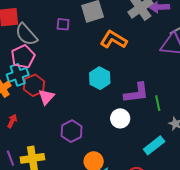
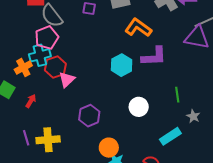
purple L-shape: (136, 93) -> (154, 56), moved

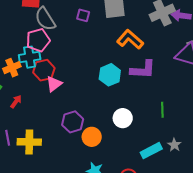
gray star: (193, 116) -> (174, 145), moved
orange circle: (109, 148) -> (92, 137), moved

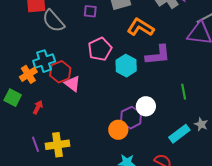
pink pentagon: (38, 40) -> (100, 49), moved
pink triangle: (54, 84) -> (72, 84), turned -36
purple hexagon: (73, 122) -> (131, 118), moved

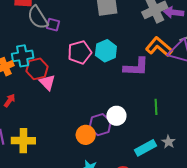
purple square: (90, 11) -> (53, 25), moved
orange L-shape: (140, 27) -> (159, 47), moved
cyan hexagon: (126, 66) -> (106, 51), moved

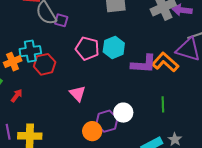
orange L-shape: (159, 47) -> (165, 62), moved
pink pentagon: (80, 52) -> (87, 49), turned 30
pink triangle: (47, 82) -> (78, 94), moved

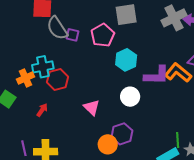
pink pentagon: (87, 49) -> (103, 35), moved, turned 30
red arrow: (17, 96) -> (42, 110), moved
green line: (163, 104) -> (178, 140), moved
white circle: (123, 113) -> (130, 97), moved

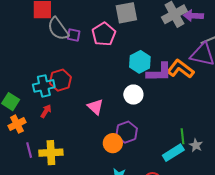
cyan hexagon: (126, 60) -> (140, 62), moved
cyan cross: (43, 67) -> (44, 86), moved
orange cross: (26, 78) -> (17, 124), moved

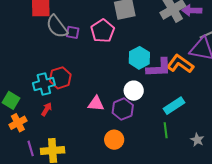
pink triangle: (95, 107) -> (96, 104), turned -36
purple hexagon: (127, 132) -> (123, 109), moved
green line: (183, 136) -> (166, 130), moved
cyan rectangle: (173, 153) -> (174, 106), moved

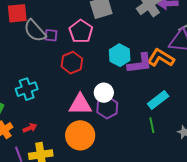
red hexagon: (60, 78) -> (72, 63), moved
white circle: (134, 91) -> (104, 93), moved
pink triangle: (96, 104) -> (80, 104), size x1.4
red arrow: (47, 109) -> (30, 128), moved, turned 40
orange circle: (114, 140) -> (80, 135), moved, size x1.5

